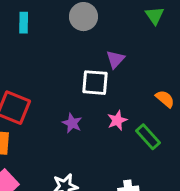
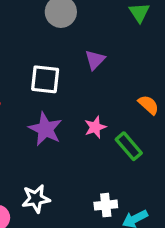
white square: (95, 83) -> (45, 79), moved
purple star: (72, 123) -> (45, 129), size x1.5

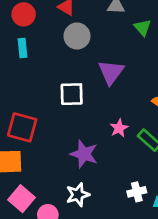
purple triangle: (95, 60) -> (111, 72), size x1.5
purple star: (45, 129) -> (84, 154), moved

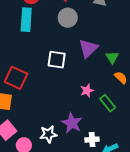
green triangle: (143, 28) -> (112, 57), moved
cyan rectangle: (22, 48) -> (26, 20), size x1.6
purple star: (84, 154) -> (72, 123), moved

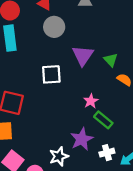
green rectangle: (108, 103) -> (103, 120), moved
purple star: (72, 123) -> (82, 139), turned 30

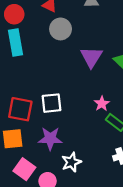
white square: (51, 74) -> (52, 103), moved
purple star: (82, 139) -> (50, 139), moved, turned 30

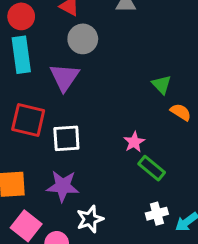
purple triangle: (91, 57) -> (64, 77), moved
red square: (20, 109) -> (28, 120), moved

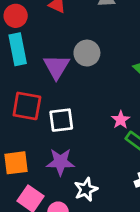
gray circle: (83, 39) -> (87, 53), moved

